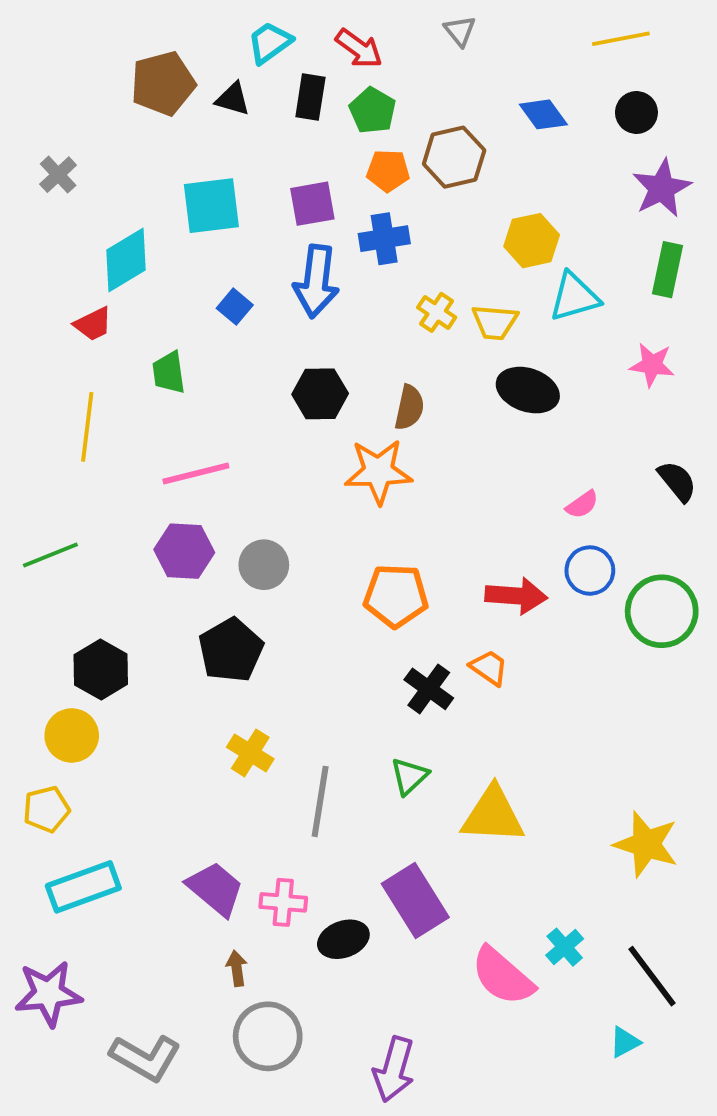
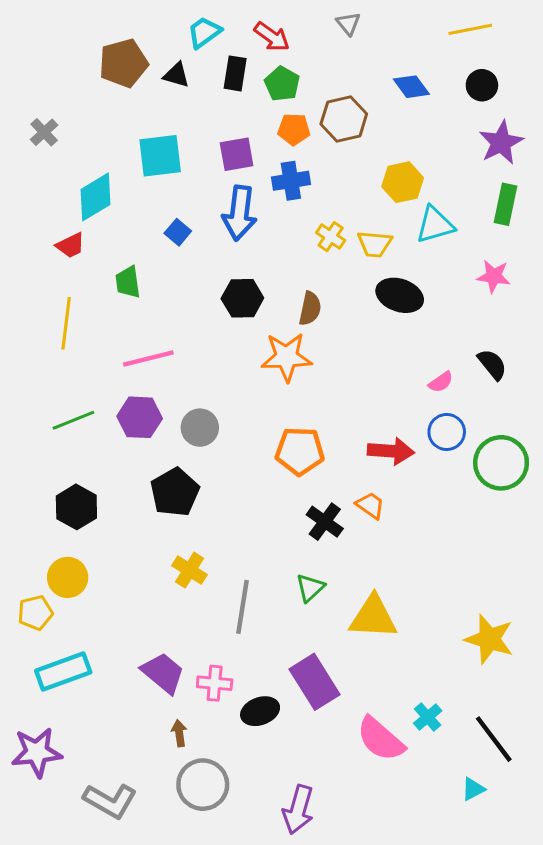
black semicircle: (677, 481) -> (492, 364), moved
green line: (50, 555) -> (73, 420), moved
yellow circle: (72, 735) -> (68, 577), moved

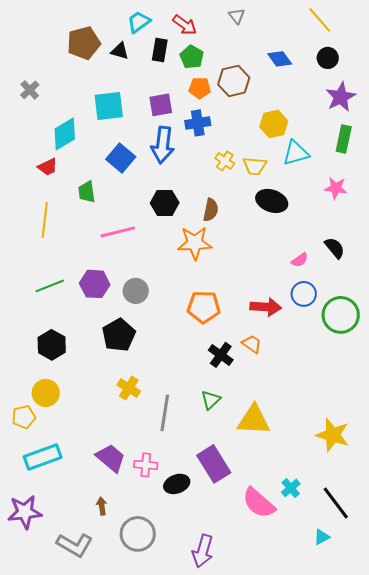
yellow line: (470, 29) -> (320, 20), turned 60
blue square: (178, 232) -> (121, 158), size x1.6
pink line: (148, 359) -> (118, 232), moved
brown arrow: (179, 733) -> (102, 506), moved

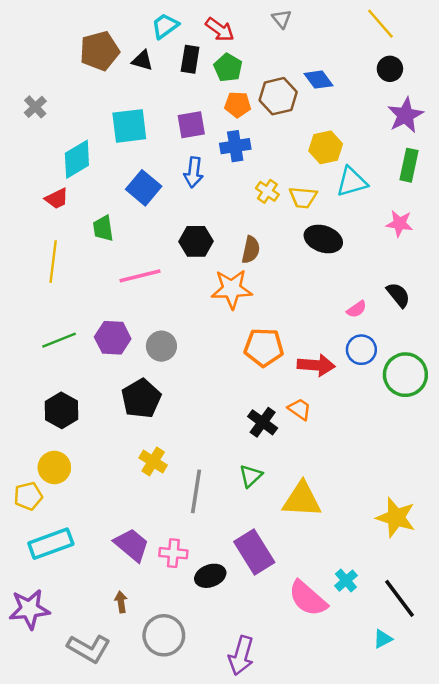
blue diamond: (280, 59) -> (319, 80), moved
blue arrow: (163, 145) -> (194, 172), size x0.7
orange pentagon: (204, 307) -> (264, 347), moved

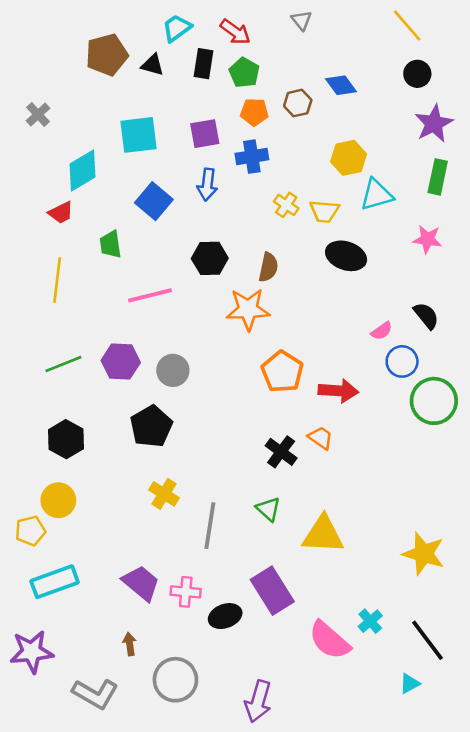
brown hexagon: (278, 96) -> (298, 103), size x0.7
orange pentagon: (264, 347) -> (282, 372), turned 30
blue circle: (361, 350) -> (402, 361), moved
green triangle: (251, 476) -> (268, 509), turned -35

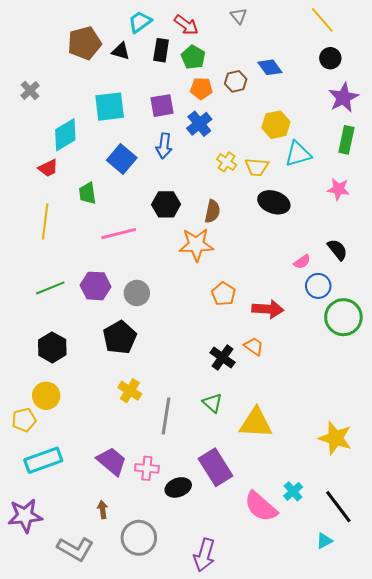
blue cross: (252, 157) -> (199, 124), turned -30
orange pentagon: (282, 372) -> (224, 294), size x0.7

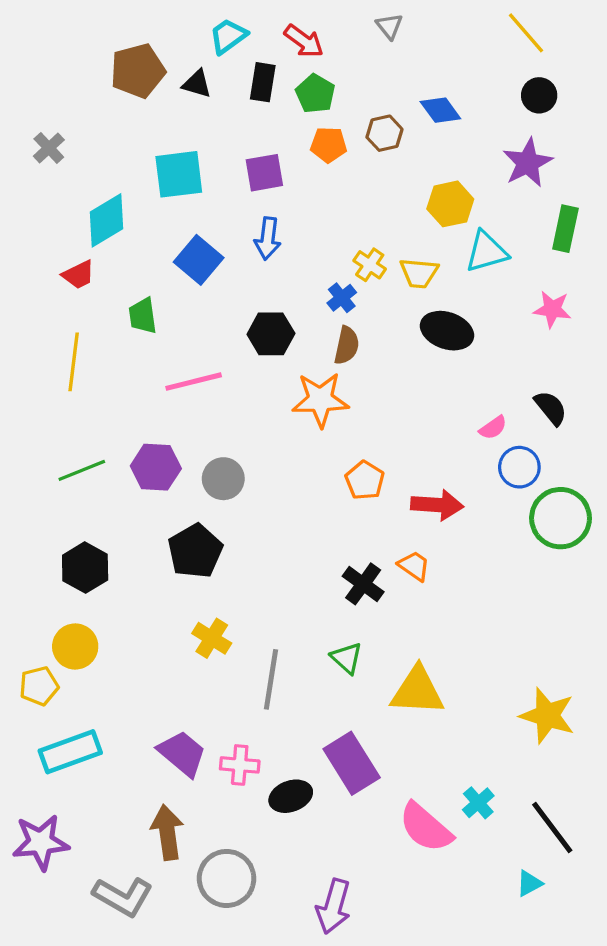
purple star: (343, 98) -> (528, 163), moved
blue cross: (199, 124) -> (342, 298), moved, size x0.7
brown arrow: (103, 510) -> (167, 832), size x1.8

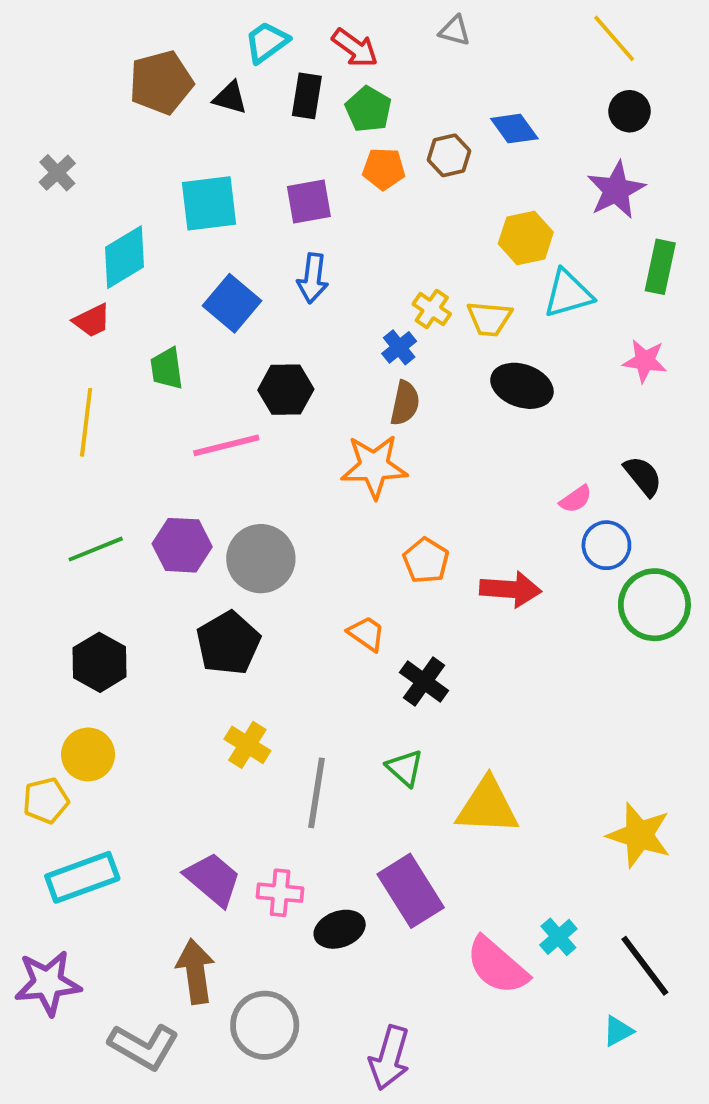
gray triangle: (389, 26) -> (455, 31), turned -36
black hexagon: (271, 334) -> (286, 390), moved
gray circle: (223, 479) -> (261, 559), size x1.4
orange trapezoid: (414, 566) -> (366, 634), moved

